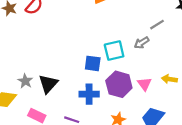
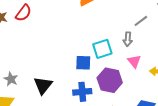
gray arrow: (142, 43) -> (128, 39), turned -48
gray star: (25, 81) -> (11, 79), moved
pink triangle: (144, 84) -> (134, 61), moved

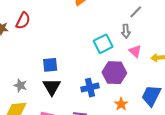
blue square: (83, 63) -> (50, 65), moved

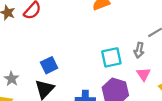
blue square: (50, 65) -> (49, 65), turned -35

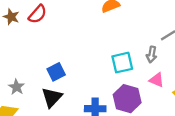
pink triangle: (143, 74) -> (157, 80), turned -32

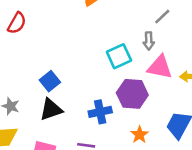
pink triangle: (157, 80) -> (160, 67), size x1.5
black triangle: (52, 97) -> (51, 109), turned 40

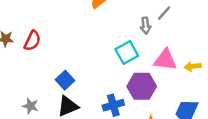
red semicircle: (17, 23) -> (32, 41), moved
gray arrow: (149, 41) -> (146, 26), moved

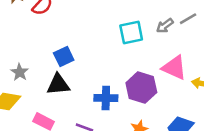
gray arrow: (146, 26) -> (165, 26), turned 42
cyan square: (127, 53) -> (131, 33), moved

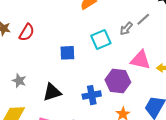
blue square: (64, 57) -> (67, 53), moved, turned 35
gray star: (20, 72) -> (19, 81), moved

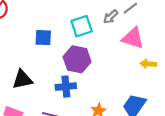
pink triangle: (141, 60) -> (133, 38), moved
purple hexagon: (118, 81) -> (77, 59), moved

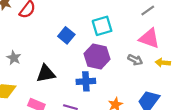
gray arrow: (111, 17) -> (135, 60), moved, turned -112
blue square: (43, 38) -> (66, 35), turned 35

